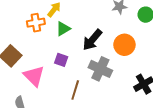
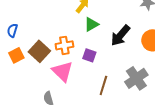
orange cross: (36, 23) -> (64, 45), moved
gray cross: (100, 69) -> (136, 78), moved, turned 30

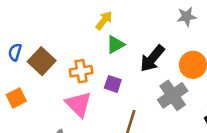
brown square: (39, 51) -> (42, 61), moved
orange square: (16, 55) -> (16, 98), moved
gray cross: (136, 78) -> (173, 95), moved

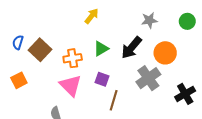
gray star: (187, 17) -> (149, 20), moved
green triangle: (115, 45) -> (101, 49), moved
purple square: (113, 84) -> (102, 79), moved

